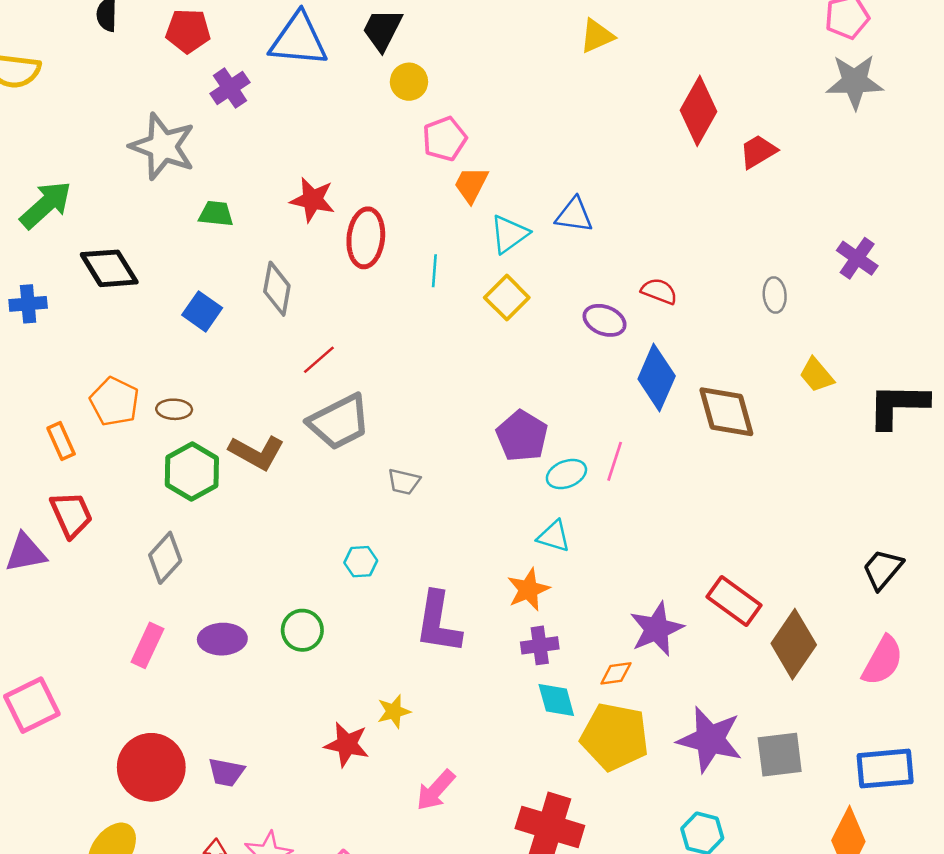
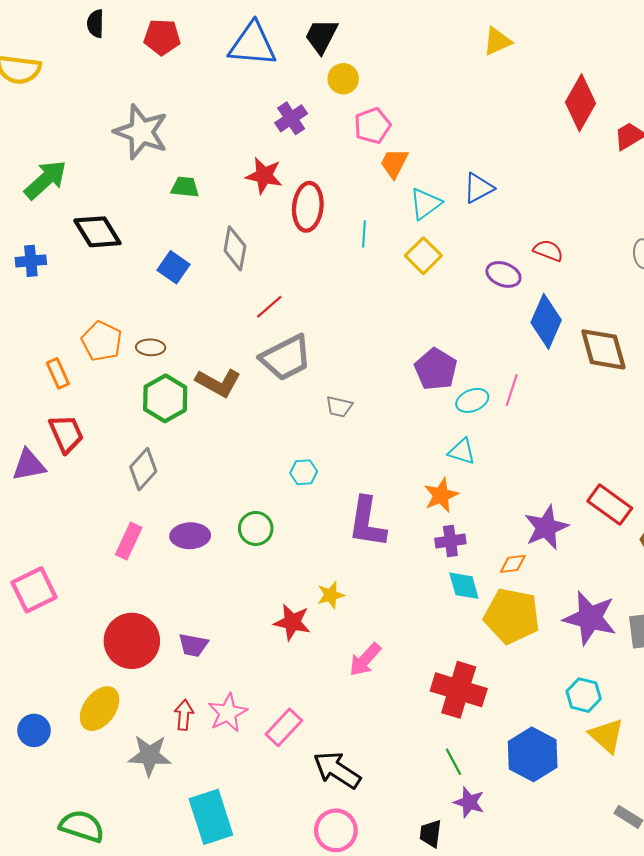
purple cross: (230, 88) -> (291, 118), moved
blue triangle: (574, 215) -> (478, 188), turned -36

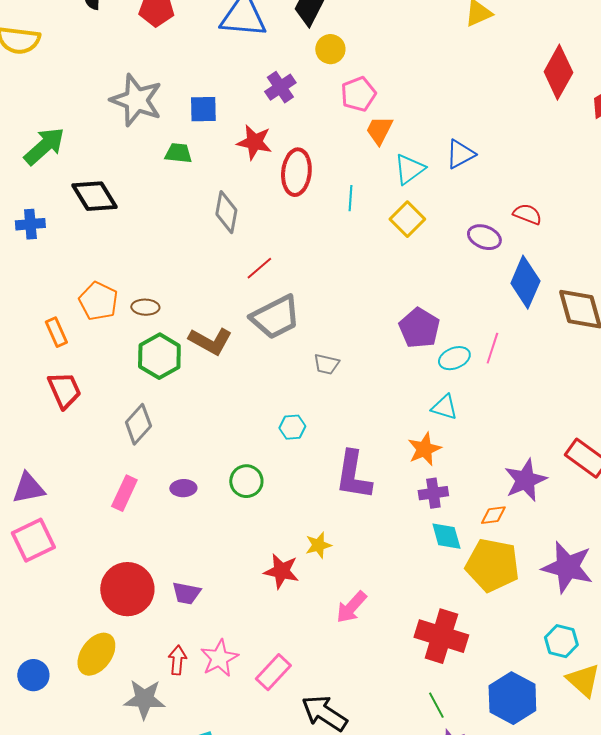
blue square: (173, 267) -> (203, 109), moved, turned -36
purple triangle: (29, 465) -> (28, 488), moved
purple ellipse: (190, 536) -> (183, 488), size x0.7

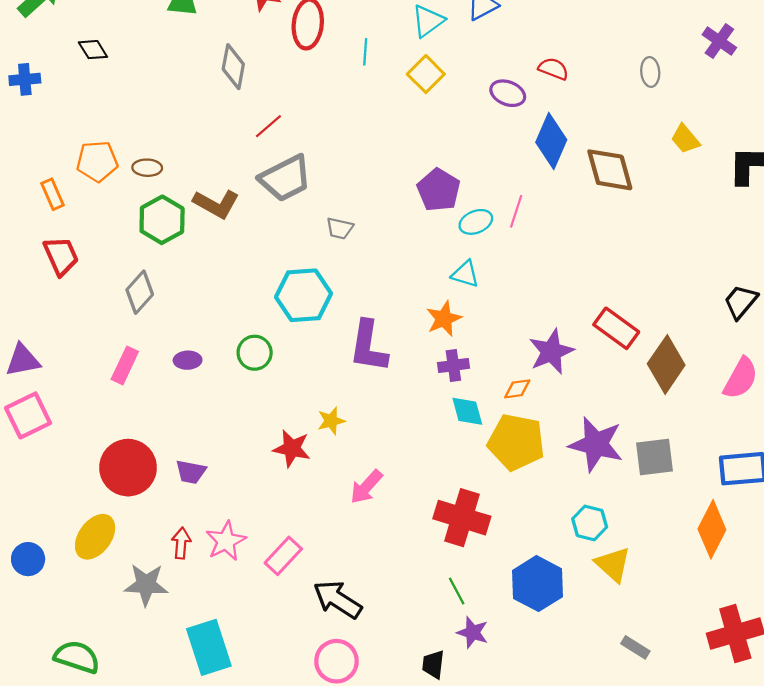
black diamond: (94, 196) -> (93, 50), size x0.6
orange pentagon: (98, 301) -> (97, 161), turned -30
cyan hexagon: (292, 427) -> (304, 295), size x2.0

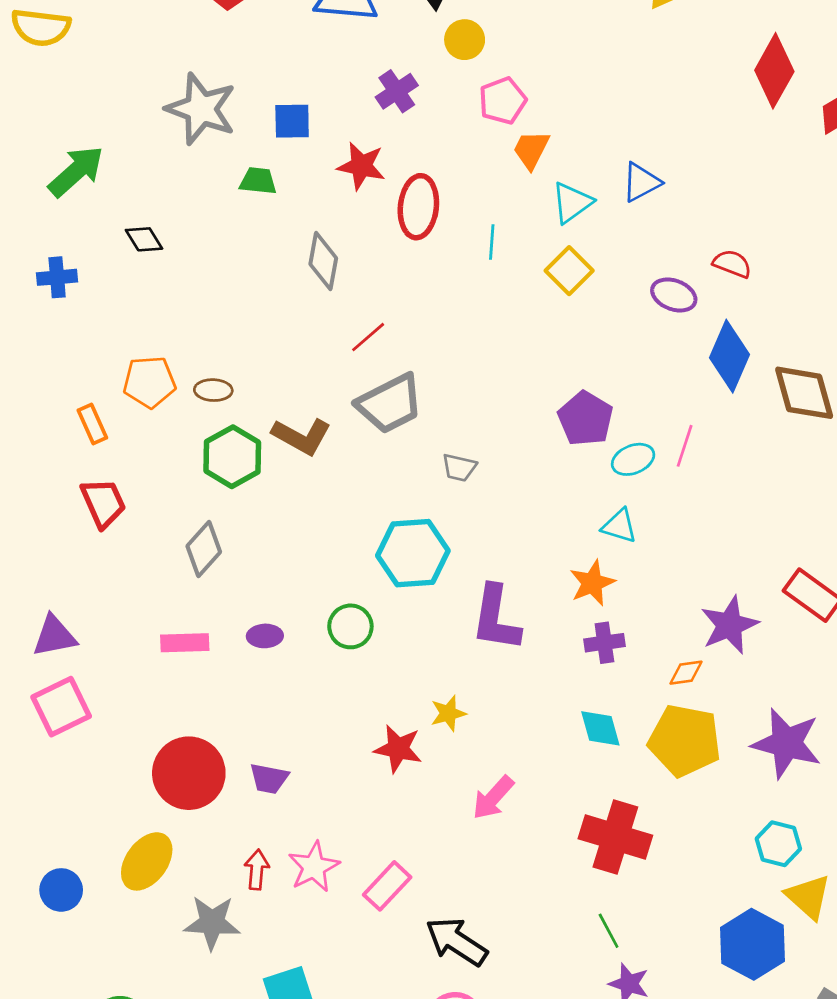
pink rectangle: (125, 365) -> (185, 643), turned 63
cyan diamond: (467, 411) -> (600, 728), moved
blue hexagon: (537, 584) -> (753, 944), moved

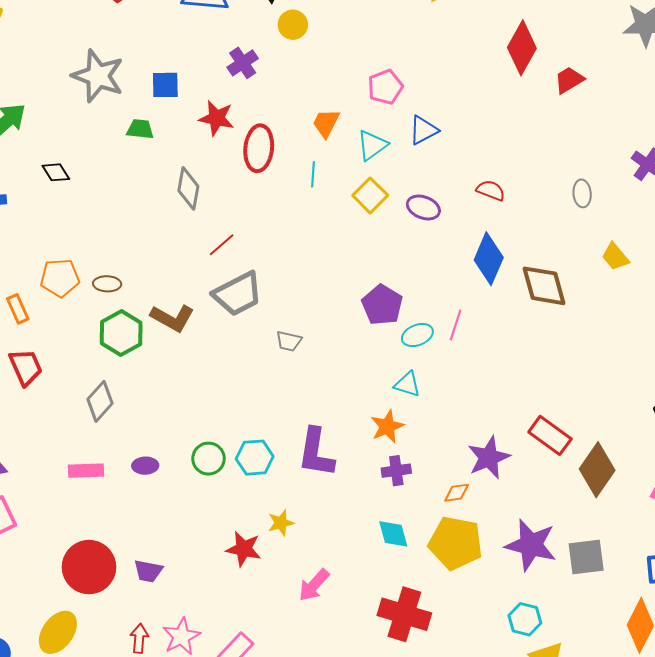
pink pentagon: (503, 101) -> (385, 87), moved
orange trapezoid: (531, 150) -> (326, 123), moved
purple ellipse: (674, 295) -> (423, 207), moved
cyan hexagon: (413, 553) -> (255, 458), moved, size x0.7

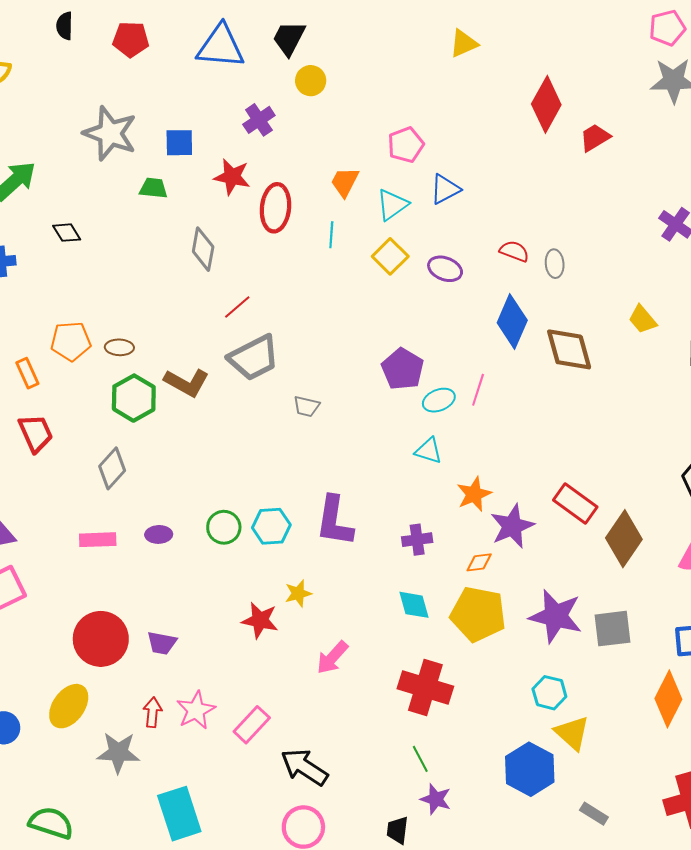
gray ellipse: (582, 193) -> (555, 264), moved
orange star: (387, 426) -> (474, 494), moved

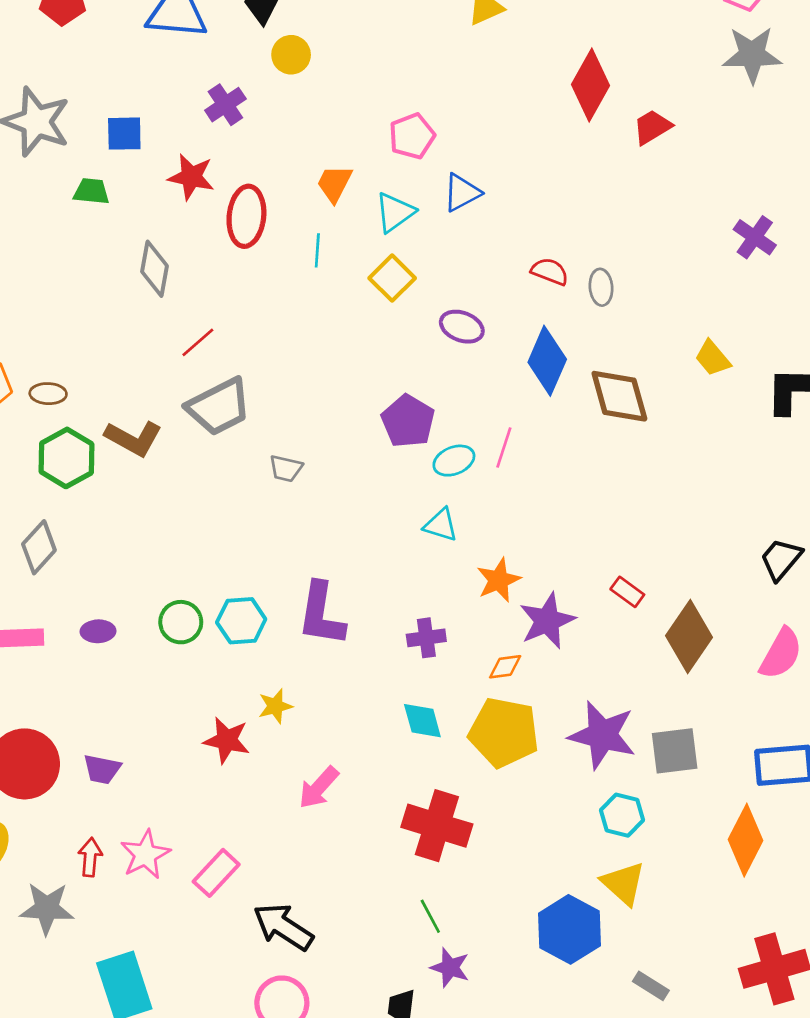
purple ellipse: (445, 269) -> (462, 327), moved
red rectangle: (575, 503) -> (627, 592), size x0.6
cyan hexagon: (549, 693) -> (622, 815), moved

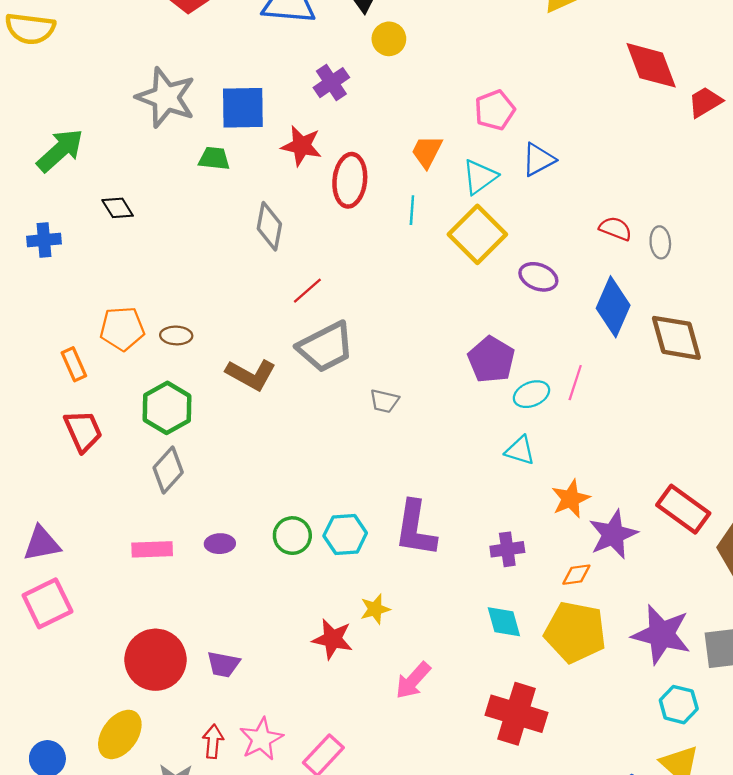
red diamond: (591, 85) -> (651, 65), turned -50
blue square: (124, 134) -> (243, 108), size x1.4
yellow square: (392, 278) -> (477, 234), size x1.4
green hexagon: (66, 458) -> (167, 408), moved
red rectangle: (627, 592) -> (683, 509), size x1.8

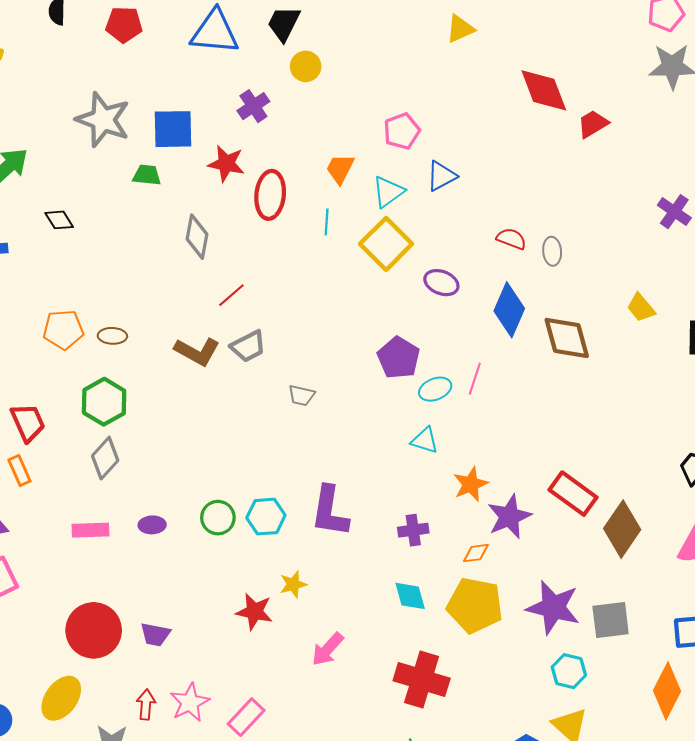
gray trapezoid: (326, 347) -> (248, 346), size x0.7
orange rectangle: (74, 364) -> (19, 471), moved
brown L-shape: (251, 375) -> (197, 352), moved

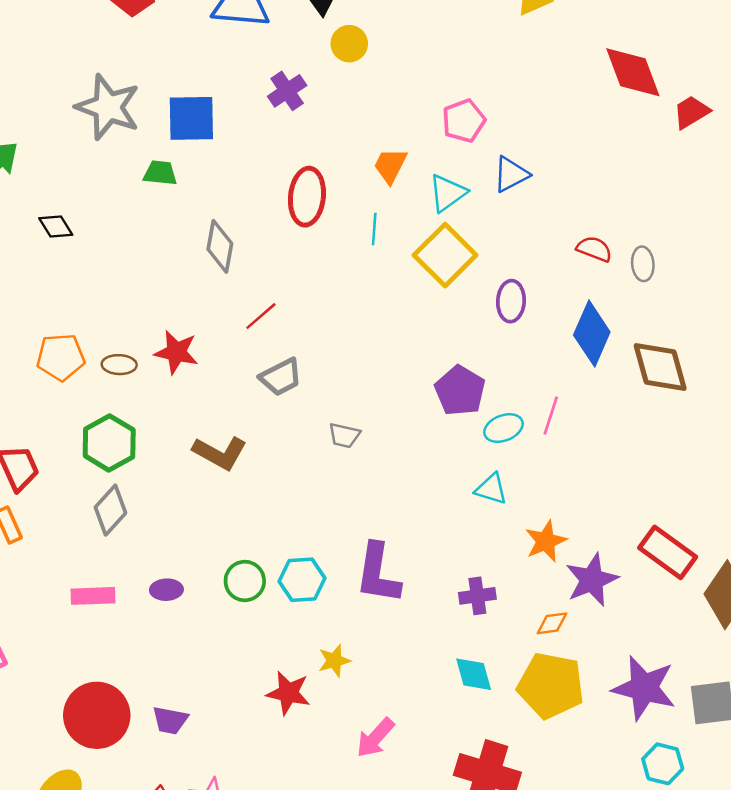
red star: (226, 164) -> (176, 352), moved
purple ellipse: (441, 283) -> (511, 301), turned 72
brown L-shape: (197, 352) -> (220, 453), moved

